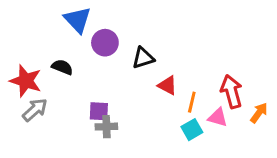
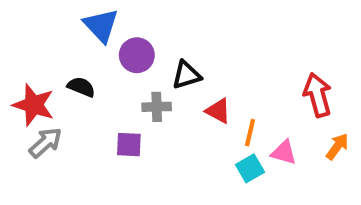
red arrow: (231, 91) -> (318, 95), moved
gray cross: (106, 127) -> (157, 107), moved

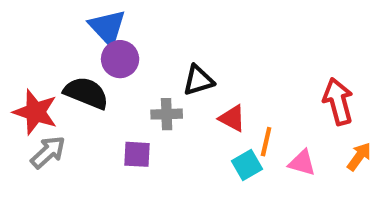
purple circle: (137, 55) -> (120, 59), moved
black semicircle: (81, 87) -> (86, 93), size x1.5
cyan square: (250, 168) -> (247, 165), moved

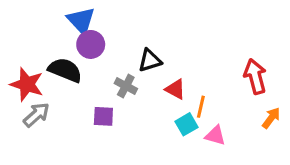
gray cross: (167, 114) -> (126, 86), turned 30
pink triangle: (302, 163) -> (215, 135), moved

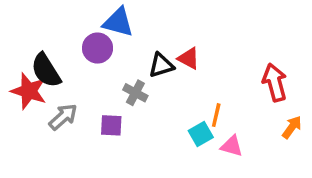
blue triangle: (81, 20) -> (118, 22), moved, turned -32
black semicircle: (65, 70) -> (46, 70), moved, turned -144
red triangle: (175, 89) -> (189, 58), moved
gray arrow: (36, 115) -> (63, 117), moved

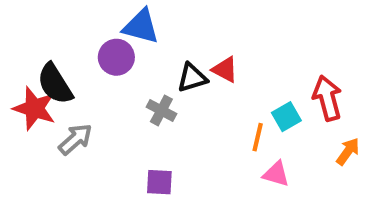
purple square: (111, 125) -> (159, 182), moved
cyan square: (201, 134) -> (286, 117), moved

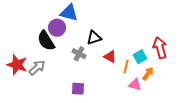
red triangle: (225, 69) -> (110, 57), moved
black semicircle: (55, 84) -> (46, 41), moved
red star: (34, 108) -> (17, 65), moved
orange arrow: (348, 151) -> (148, 74), moved

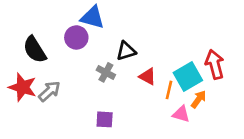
black semicircle: (46, 41) -> (35, 50), moved
cyan square: (140, 57) -> (188, 76), size x1.5

